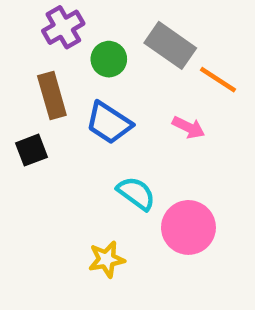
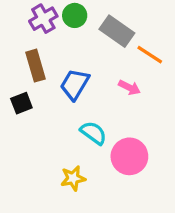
green circle: (109, 59) -> (75, 15), moved
blue trapezoid: (109, 123) -> (75, 84), turned 88

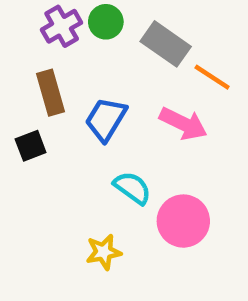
pink arrow: (129, 87) -> (183, 124), size x1.5

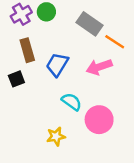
green circle: (106, 22) -> (46, 12), moved
purple cross: (62, 26) -> (21, 14), moved
pink arrow: (183, 124) -> (99, 67), turned 135

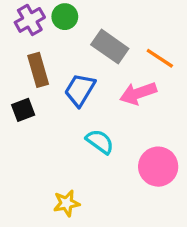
gray rectangle: (90, 24) -> (110, 47), moved
pink circle: (99, 120) -> (158, 167), moved
yellow star: (56, 136) -> (66, 203), moved

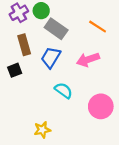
gray rectangle: (110, 47) -> (56, 29), moved
orange line: (160, 58) -> (98, 27), moved

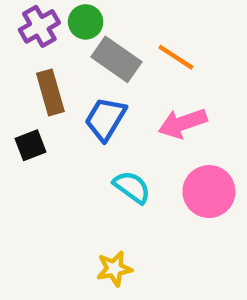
orange line: (98, 27) -> (176, 57), moved
pink circle: (101, 106) -> (209, 192), moved
yellow star: (42, 130) -> (114, 269), moved

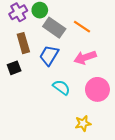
yellow star: (114, 269) -> (83, 123), moved

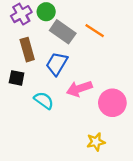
pink arrow: (85, 57) -> (79, 89), moved
black square: (14, 68) -> (17, 78), turned 32
cyan semicircle: (61, 87) -> (44, 100), moved

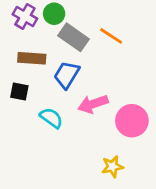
purple cross: (21, 14) -> (25, 16), turned -30
brown rectangle: (27, 50) -> (32, 58), turned -70

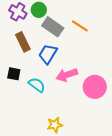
brown rectangle: (32, 58) -> (23, 42), turned 60
black square: (19, 92) -> (14, 74), moved
yellow star: (112, 167) -> (55, 125), moved

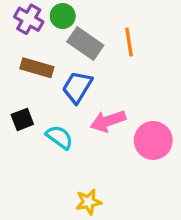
orange line: (80, 26) -> (129, 42), turned 48
brown rectangle: (23, 42) -> (37, 68), turned -48
black square: (14, 74) -> (22, 119), turned -32

